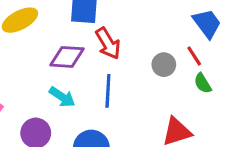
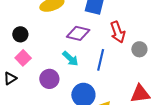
red arrow: (108, 43) -> (118, 32), moved

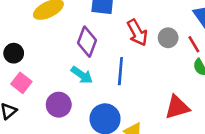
purple diamond: (78, 33) -> (87, 42), turned -75
gray circle: (139, 49) -> (168, 38), moved

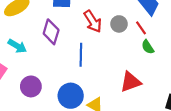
cyan arrow: (82, 75) -> (17, 46), moved

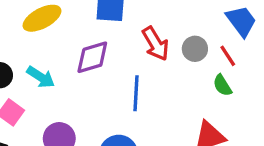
purple diamond: (51, 32) -> (92, 57), turned 55
green semicircle: (148, 47) -> (222, 85), moved

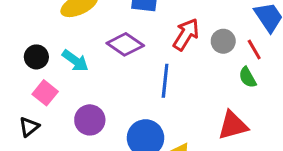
red arrow: (156, 44) -> (186, 34), turned -120
purple diamond: (92, 57) -> (125, 44), turned 48

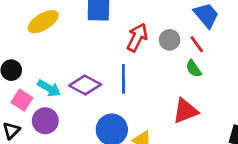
purple diamond: (125, 44) -> (85, 85), moved
cyan arrow: (75, 61) -> (49, 88), moved
purple circle: (90, 120) -> (45, 121), moved

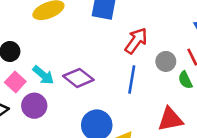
gray circle: (170, 40) -> (166, 61), moved
blue line: (123, 79) -> (132, 80), moved

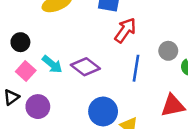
red arrow: (136, 41) -> (125, 30), moved
purple circle: (34, 106) -> (38, 107), moved

